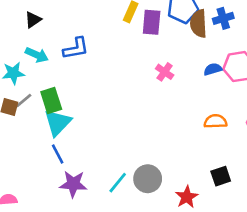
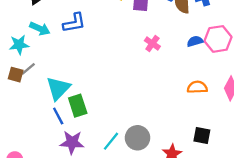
green rectangle: (51, 100) -> (78, 106), moved
black square: (221, 176) -> (202, 135), turned 30

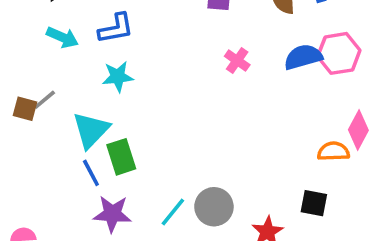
blue semicircle: (195, 41) -> (303, 57), size x1.5
cyan star: (19, 45) -> (118, 77), moved
orange semicircle: (197, 87) -> (333, 151), moved

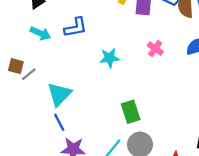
cyan star: (118, 77) -> (110, 58), moved
brown square: (25, 109) -> (16, 66), moved
green rectangle: (121, 157) -> (131, 112), moved

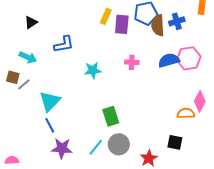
cyan arrow: (40, 33) -> (28, 57), moved
pink cross: (155, 49) -> (132, 62), turned -32

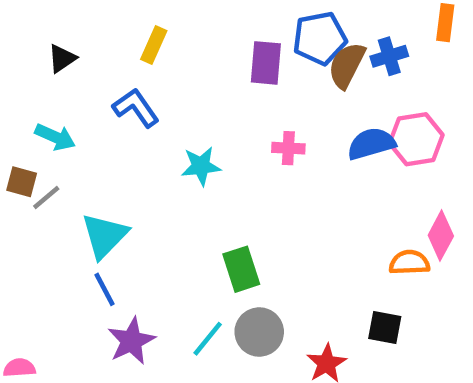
yellow rectangle: (106, 16) -> (154, 45), moved
brown semicircle: (158, 25) -> (347, 65), turned 30
blue L-shape: (64, 44) -> (136, 108), turned -115
purple star: (62, 148) -> (131, 341), turned -30

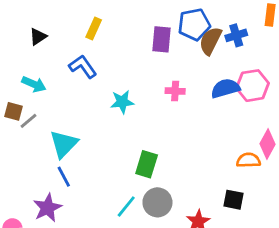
green rectangle: (241, 269) -> (147, 164), turned 35
purple star: (131, 341) -> (47, 208), moved

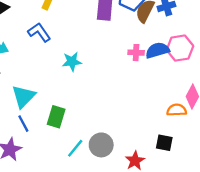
pink cross: (175, 91) -> (136, 53), moved
green rectangle: (147, 164) -> (56, 117), moved

